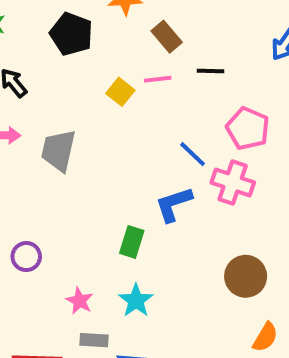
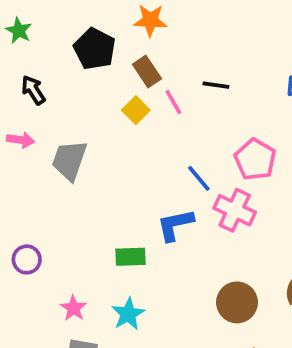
brown rectangle: (167, 37) -> (147, 72), moved
black line: (210, 71) -> (216, 85), moved
pink line: (158, 79) -> (173, 102), turned 60
green rectangle: (132, 242) -> (130, 257), turned 64

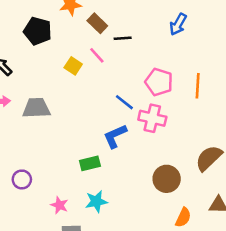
brown rectangle: (147, 72) -> (97, 23), moved
gray trapezoid: (69, 160) -> (36, 108), turned 80
cyan star: (128, 314) -> (96, 201), turned 30

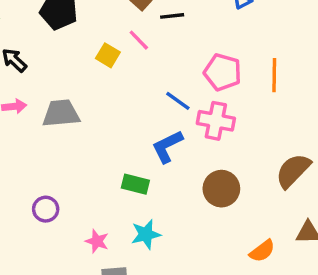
green rectangle: (90, 163) -> (135, 184), turned 30
brown circle: (167, 179) -> (221, 189), moved
orange semicircle: (183, 217) -> (262, 251), turned 30

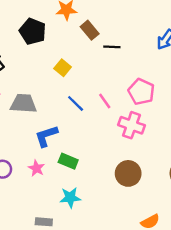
pink line: (139, 40) -> (105, 101), moved
blue line: (178, 101) -> (76, 103), moved
blue L-shape: (167, 146) -> (46, 136), moved
pink star: (97, 241) -> (36, 168), moved

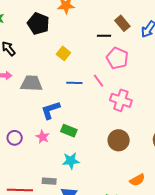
brown rectangle: (90, 30) -> (122, 23), moved
pink pentagon: (141, 92) -> (117, 58), moved
blue line: (76, 103) -> (74, 83), turned -42

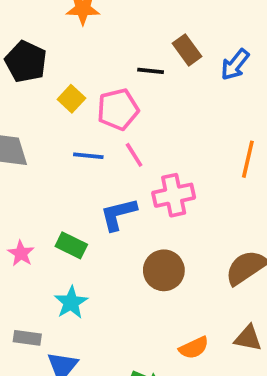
black pentagon: (38, 24) -> (26, 62), moved
pink pentagon: (117, 58) -> (118, 109), moved, turned 30
pink cross: (121, 100) -> (174, 195), turned -35
blue L-shape: (51, 110) -> (118, 214), moved
cyan star: (71, 161) -> (71, 302), turned -30

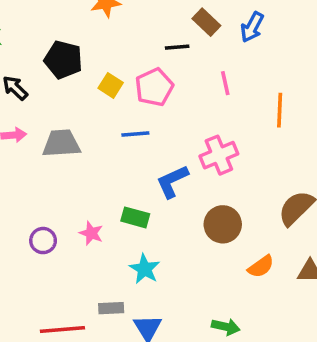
pink line: (134, 155) -> (225, 83), moved, turned 30
orange semicircle: (194, 348) -> (261, 267), moved

